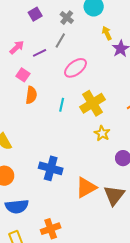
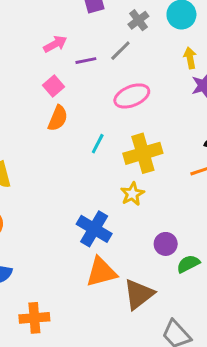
yellow star: (102, 133) -> (132, 194), moved
blue cross: (51, 168) -> (94, 229), moved

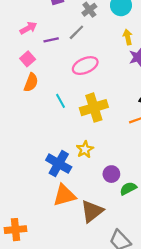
cyan line: (98, 144) -> (61, 101), turned -56
yellow star: (132, 194) -> (85, 149), moved

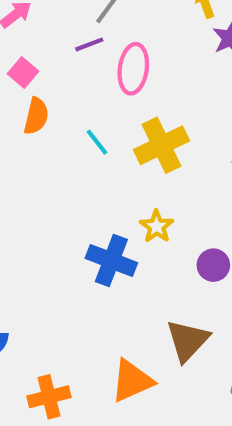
purple line: (51, 40) -> (89, 44), moved
pink ellipse: (85, 66) -> (133, 69), turned -50
orange triangle: (64, 195) -> (132, 381), moved

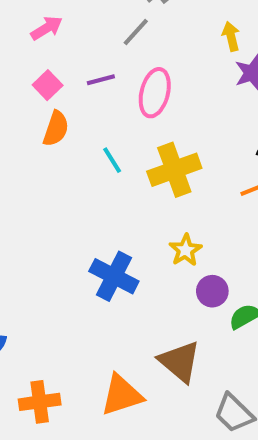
purple line: (89, 44) -> (101, 80), moved
yellow star: (157, 226) -> (185, 250), moved
brown triangle: (187, 340) -> (180, 362), turned -39

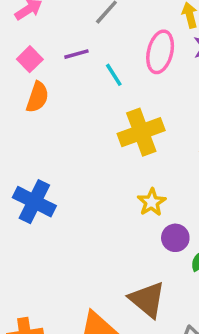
pink ellipse: (155, 93) -> (160, 52), moved
cyan line: (112, 160) -> (114, 75), moved
blue cross: (114, 276) -> (34, 202), moved

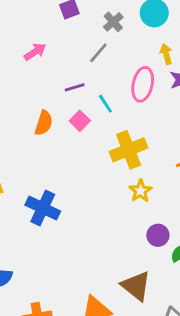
pink square: (30, 59) -> (80, 121), moved
yellow star: (152, 202) -> (140, 191), moved

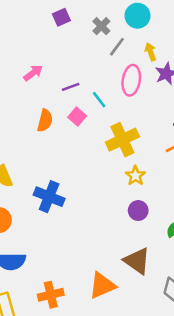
pink arrow: (35, 52) -> (33, 73), moved
gray line: (98, 53) -> (117, 47), moved
purple circle: (158, 235) -> (138, 211), moved

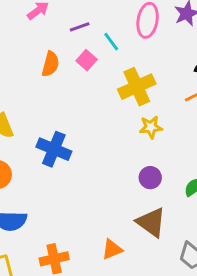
yellow star: (135, 176) -> (151, 127), turned 30
purple circle: (138, 211) -> (150, 178), moved
orange triangle: (102, 285) -> (112, 249), size x0.7

